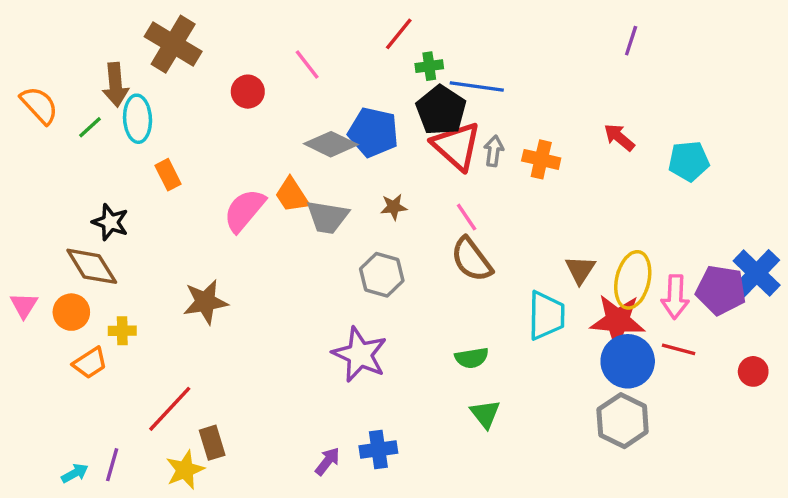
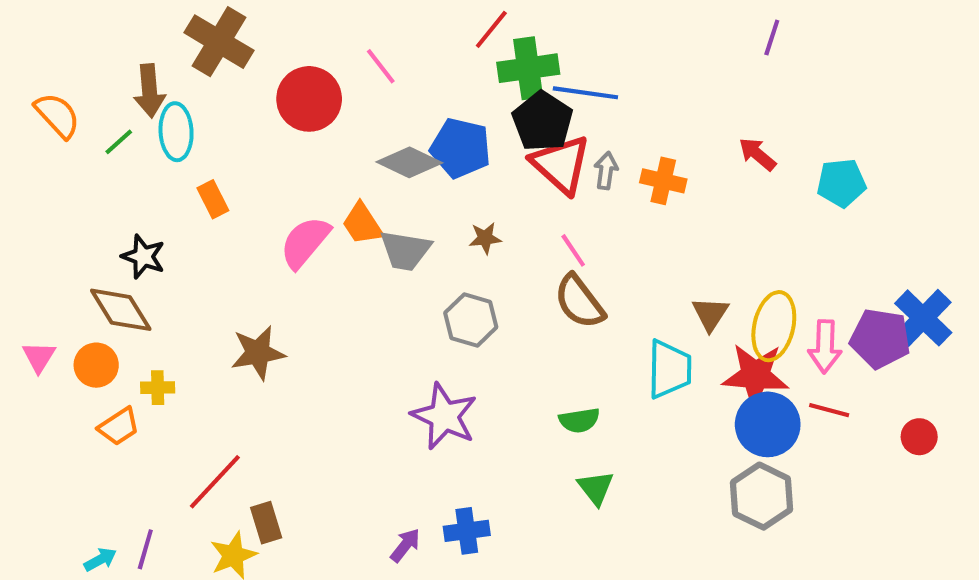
green cross: (429, 66) -> (528, 68), size x1.8
red circle: (248, 92) -> (309, 99), size x1.6

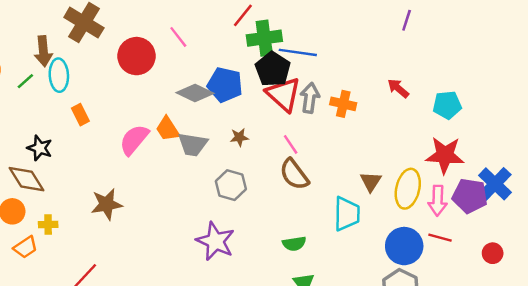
gray arrow: (606, 171) -> (310, 98), size x1.4
red star: (755, 375) -> (445, 155), moved

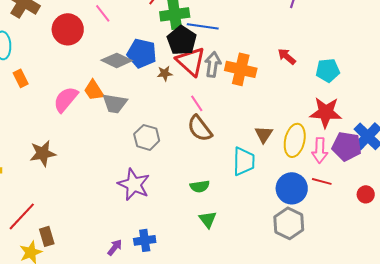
orange cross: (343, 104) -> (241, 69), size x1.4
brown star: (239, 137) -> (165, 73), moved

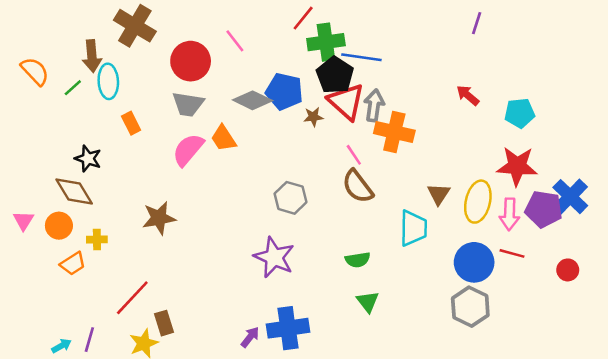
orange cross: (241, 69) -> (394, 132), moved
gray trapezoid: (115, 103) -> (188, 104), moved
blue cross: (145, 240) -> (288, 328), size x1.5

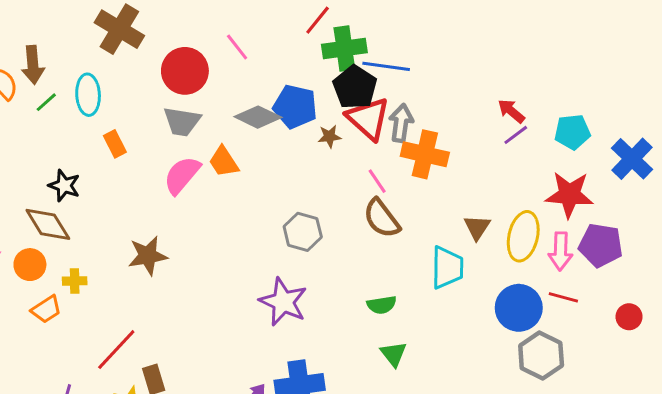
purple line: (477, 23) -> (516, 135), moved, turned 35
brown arrow: (92, 56) -> (33, 65), moved
blue cross: (570, 197) -> (632, 159), moved
gray hexagon: (470, 307) -> (541, 355), moved

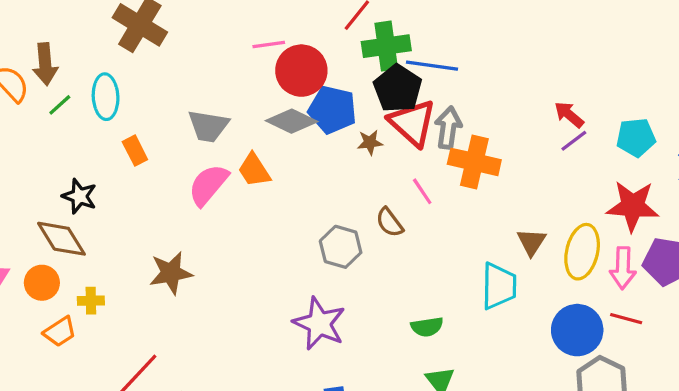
pink line: (237, 47) -> (269, 44), turned -60
red circle: (185, 71) -> (301, 71), moved
brown semicircle: (382, 218) -> (390, 222), moved, size x0.7

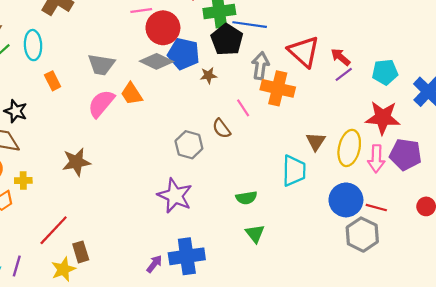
red triangle: (412, 123) -> (304, 52), moved
red line: (626, 319) -> (376, 208), moved

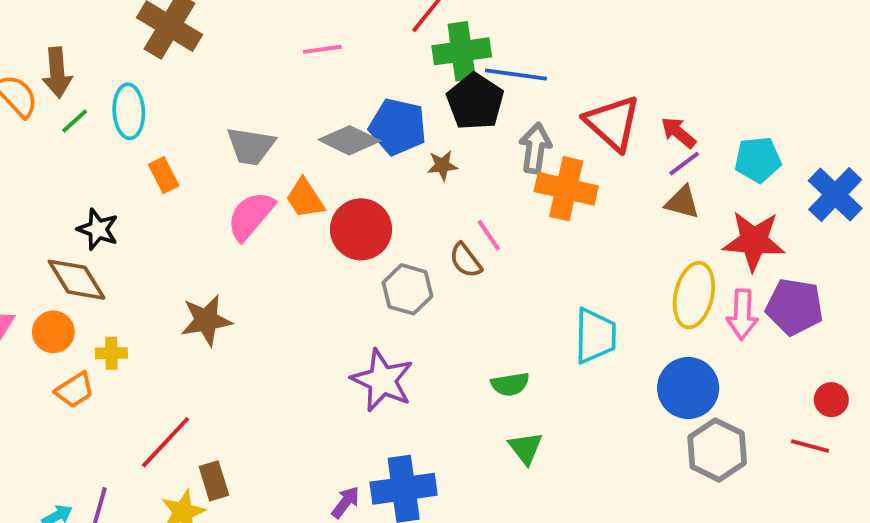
red circle: (163, 28) -> (361, 229), moved
pink line: (243, 108) -> (489, 235), moved
brown triangle: (316, 141) -> (682, 202), moved, turned -48
red line: (376, 208) -> (810, 446), moved

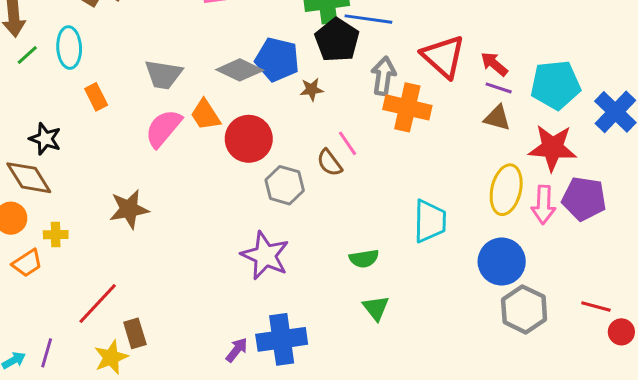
cyan pentagon: (758, 160) -> (556, 85), size x1.4
purple line: (684, 164) -> (499, 88), turned 55
red circle: (831, 400) -> (621, 332), moved

